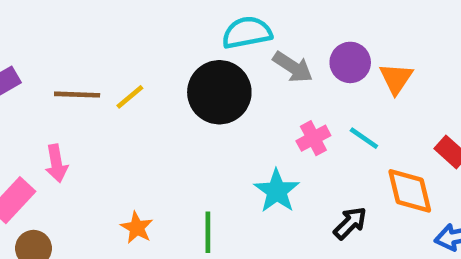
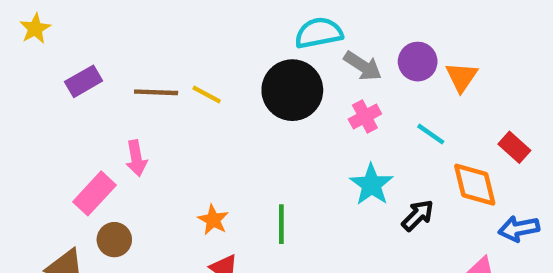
yellow line: (130, 97) -> (207, 95), turned 68
pink cross: (313, 138) -> (365, 116), moved
cyan star: (277, 191) -> (371, 185), moved

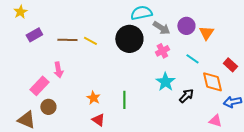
yellow star: (35, 29) -> (20, 12), moved

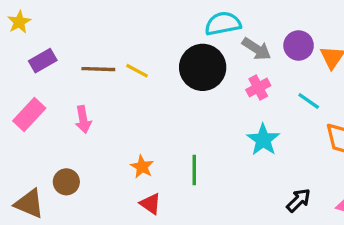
pink rectangle: (39, 86) -> (29, 114), moved
black arrow: (186, 96) -> (299, 200), moved

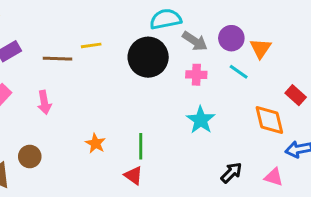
yellow line: (137, 71) -> (91, 45), moved, turned -36
pink cross: (258, 88) -> (196, 75), turned 30
cyan line: (309, 101) -> (239, 72), moved
red triangle: (150, 204) -> (133, 176), moved

